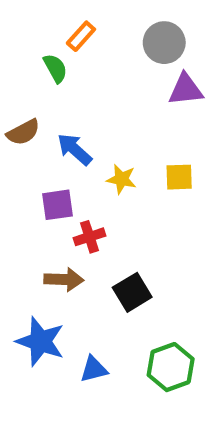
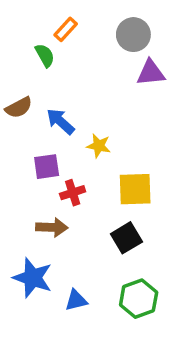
yellow square: (179, 177) -> (135, 189), moved, size x1.5
black square: (132, 292) -> (126, 238), moved

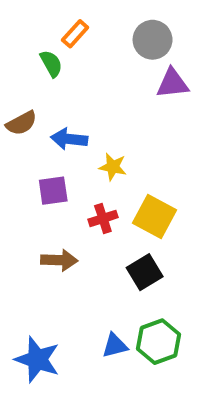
blue arrow: (60, 121) -> (69, 139), turned -36
yellow square: (135, 189) -> (155, 216), turned 30
red cross: (73, 193) -> (103, 218), moved
blue star: (33, 278) -> (37, 359), moved
blue triangle: (76, 300) -> (115, 346), moved

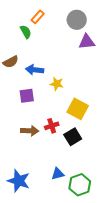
red cross: (103, 218) -> (52, 126), moved
green hexagon: (158, 342) -> (80, 185), moved

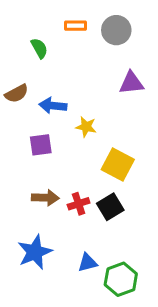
orange rectangle: (38, 17) -> (76, 26), moved, turned 48
purple triangle: (87, 42) -> (131, 83), moved
red cross: (52, 126) -> (79, 204), moved
blue star: (19, 181) -> (35, 252), moved, turned 30

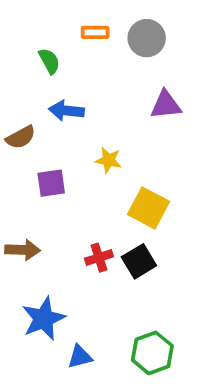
brown semicircle: (17, 94) -> (21, 137), moved
blue arrow: (53, 106) -> (66, 111), moved
brown arrow: (45, 198) -> (23, 250), moved
blue triangle: (88, 263) -> (80, 357), moved

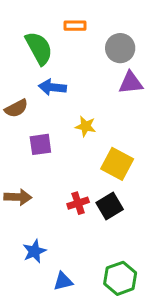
gray circle: (147, 38) -> (120, 48), moved
green semicircle: (49, 61) -> (39, 48), size x1.6
blue star: (44, 319) -> (34, 251), size x0.7

